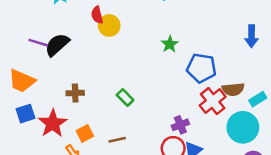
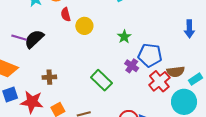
yellow circle: (109, 25) -> (84, 26), moved
green rectangle: (125, 98) -> (101, 80), moved, size x1.5
red star: (53, 123) -> (32, 102), turned -30
purple cross: (180, 125) -> (132, 66), moved, turned -32

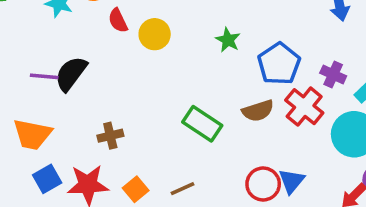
blue pentagon: (150, 55) -> (279, 64), turned -30
purple cross: (132, 66) -> (333, 75), moved
brown semicircle: (176, 72) -> (258, 111), moved

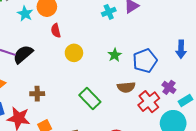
yellow circle: (155, 34) -> (74, 53), moved
blue pentagon: (279, 64) -> (145, 61), moved
brown semicircle: (258, 111) -> (126, 87), moved

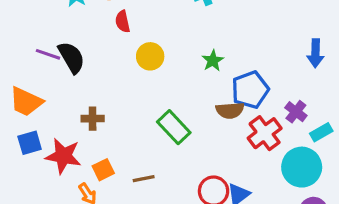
black semicircle: (23, 54) -> (71, 57), turned 100
blue pentagon: (145, 61) -> (250, 90), moved

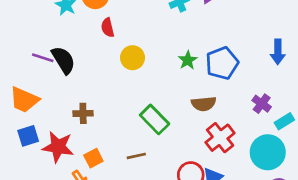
blue pentagon: (250, 90) -> (222, 63), moved
red cross: (265, 133) -> (220, 138), moved
brown line: (144, 179) -> (136, 156), moved

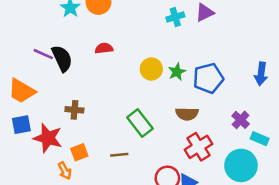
red semicircle: (108, 28) -> (104, 48), moved, turned 90
yellow circle: (133, 58) -> (151, 69), moved
cyan rectangle: (284, 121) -> (260, 139), turned 48

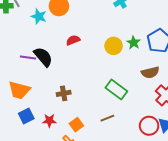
red star: (48, 138) -> (49, 121), size x0.6

